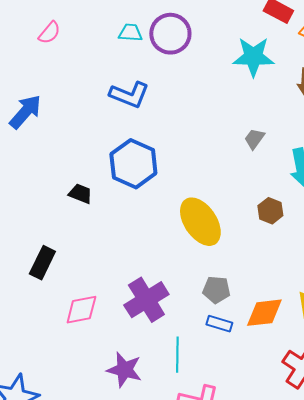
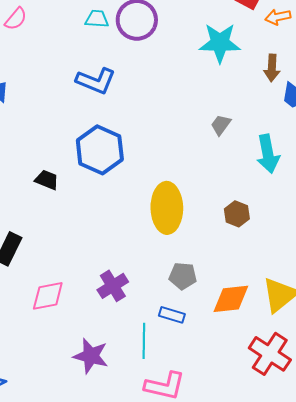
brown hexagon: (270, 211) -> (237, 214), moved
yellow ellipse: (200, 222) -> (167, 208), turned 33
purple cross: (146, 300) -> (113, 286), size x0.7
blue rectangle: (219, 324) -> (172, 315), moved

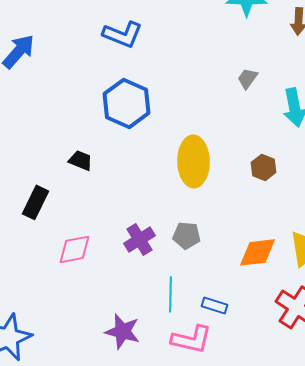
black trapezoid: (47, 180) -> (80, 160), moved
gray pentagon: (183, 276) -> (186, 235), moved
blue rectangle: (172, 315) -> (214, 305), moved
purple star: (91, 356) -> (122, 331), moved

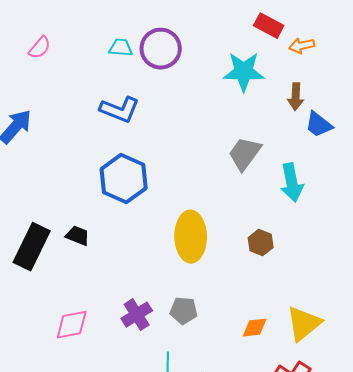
gray trapezoid: (248, 78) -> (245, 154), size x1.6
black rectangle: (36, 202) -> (32, 247), moved, size x1.4
orange diamond: (258, 252) -> (255, 328), size x0.7

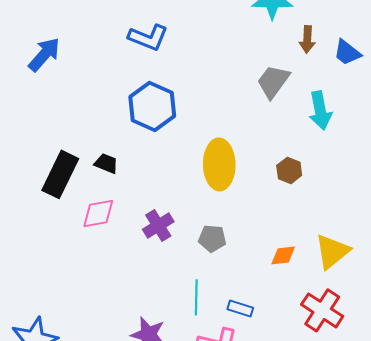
brown arrow: (296, 97) -> (307, 39), moved
purple cross: (137, 315) -> (158, 225), moved
pink diamond: (72, 325) -> (98, 213), moved

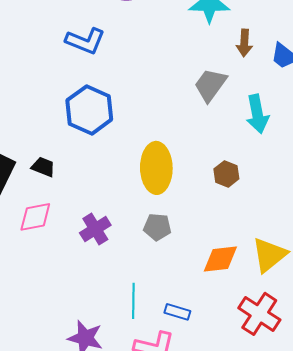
gray pentagon: (212, 238) -> (157, 227), moved
orange diamond: (283, 255) -> (220, 259), size x1.4

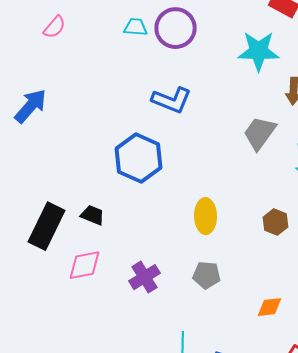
blue L-shape: (85, 41) -> (172, 100), moved
yellow ellipse: (156, 168) -> (206, 216), size x0.7
orange diamond: (220, 259) -> (270, 307), size x0.7

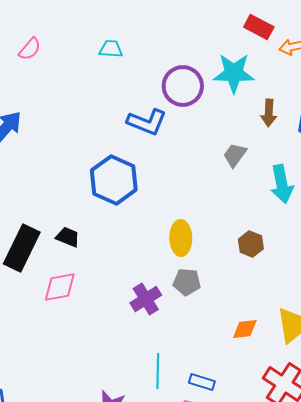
purple circle: (176, 28) -> (183, 86), moved
gray trapezoid: (260, 133) -> (235, 155), size x0.7
gray pentagon: (207, 275) -> (187, 282), moved
purple cross: (145, 277) -> (146, 299), moved

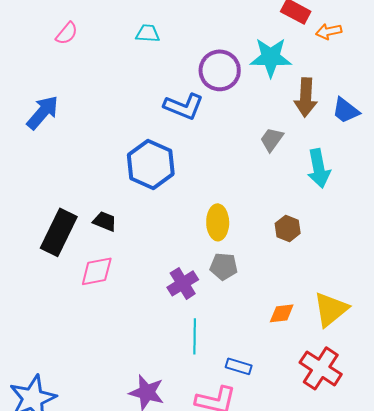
brown arrow: (269, 113) -> (306, 97), size x1.4
cyan line: (158, 371) -> (195, 336), moved

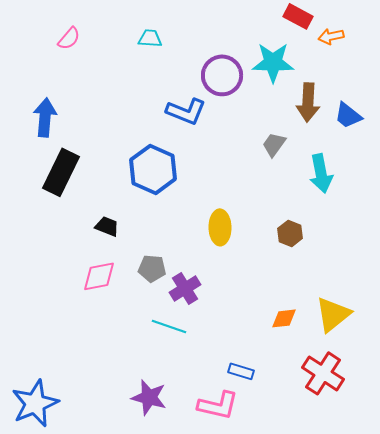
blue arrow: (43, 112) -> (45, 117), turned -36
black rectangle: (59, 232) -> (61, 172), moved
gray pentagon: (224, 266) -> (152, 268), moved
cyan line: (195, 336) -> (169, 326), moved, turned -72

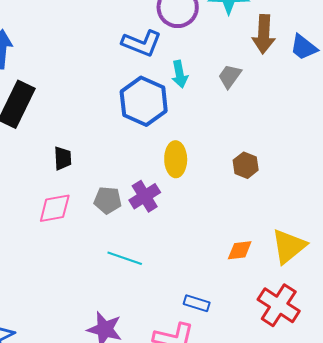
blue hexagon: (153, 169) -> (144, 101), moved
cyan arrow: (321, 173) -> (180, 74), moved, size x0.7
black trapezoid: (107, 226) -> (63, 158), turned 65
purple cross: (185, 288) -> (145, 196), moved

